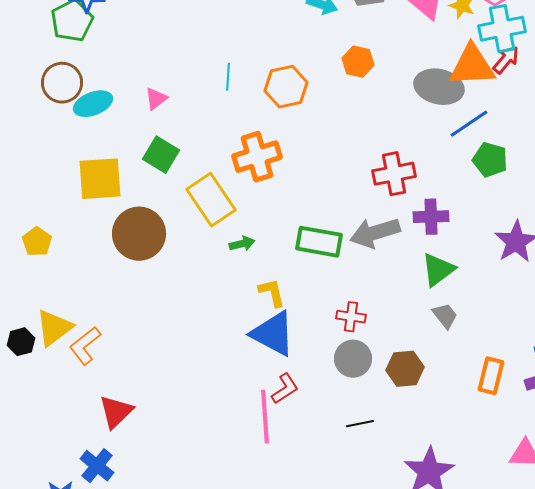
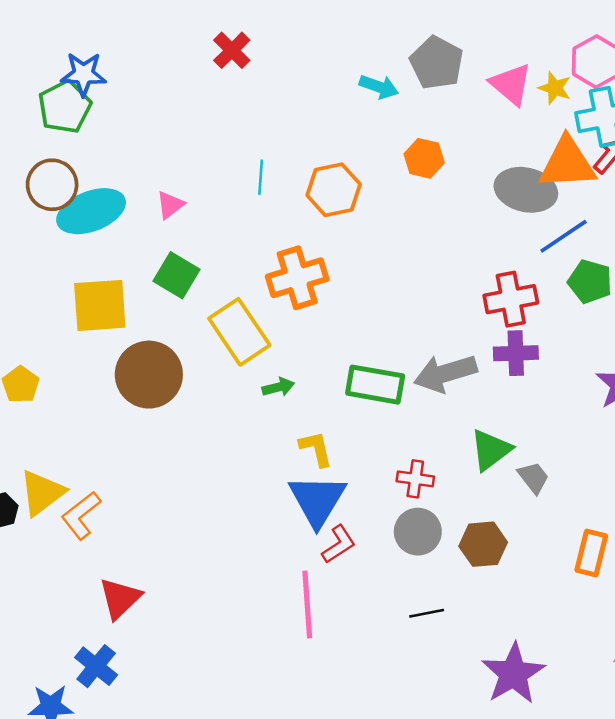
cyan ellipse: (93, 104) -> (91, 211), size x1.4
red cross: (394, 174) -> (511, 299), moved
green triangle: (438, 270) -> (491, 450), moved
blue triangle: (273, 334) -> (317, 500), turned 33
red L-shape: (285, 389) -> (339, 544), moved

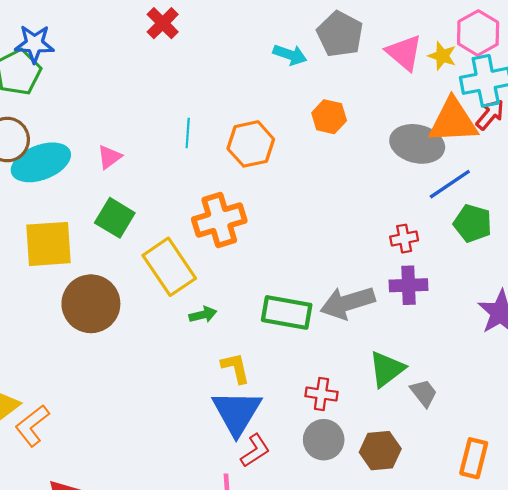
red cross: (511, 299) -> (404, 239), size x0.6

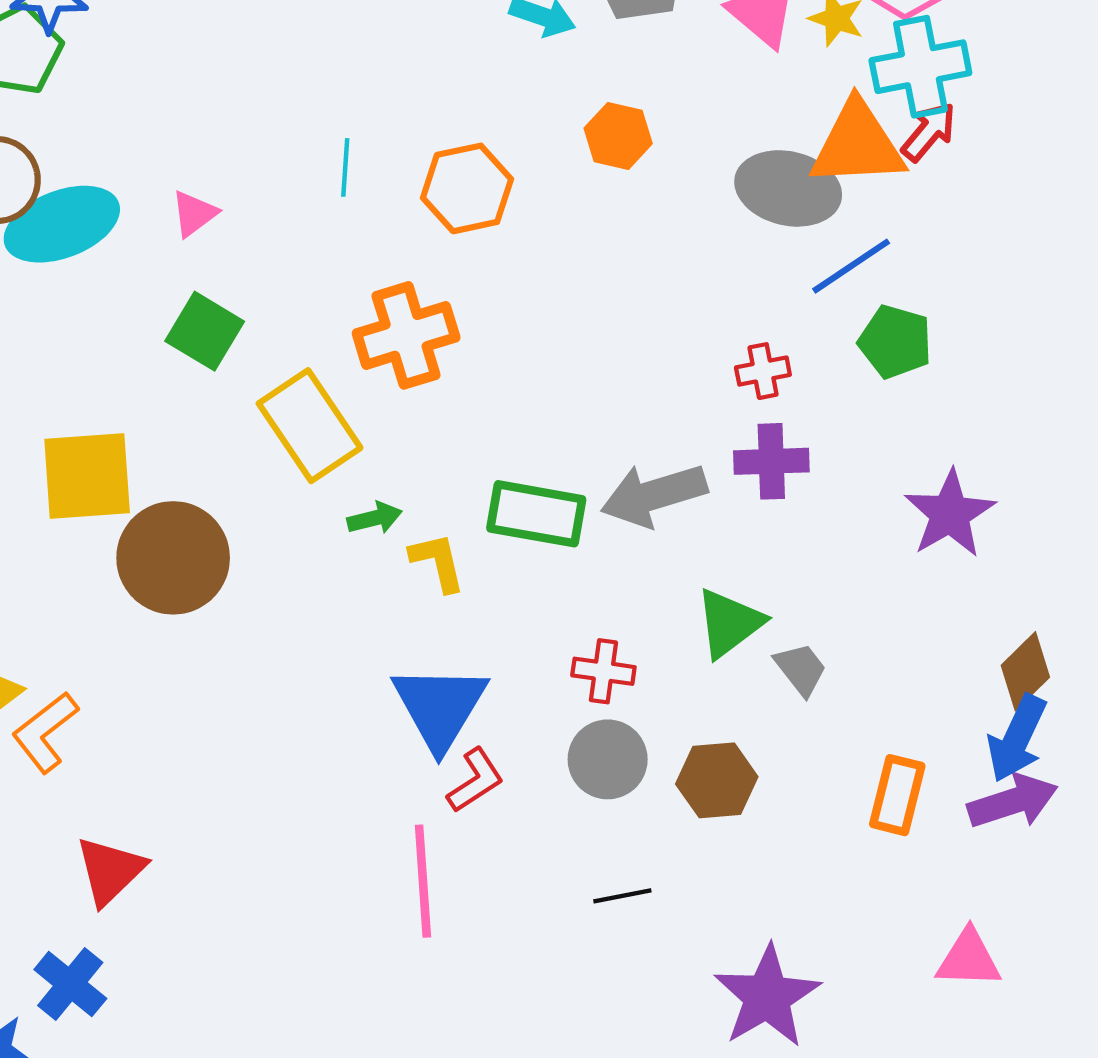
yellow square: (49, 244) -> (87, 476), moved
brown circle: (91, 304) -> (173, 558), moved
yellow L-shape: (236, 368) -> (438, 562), moved

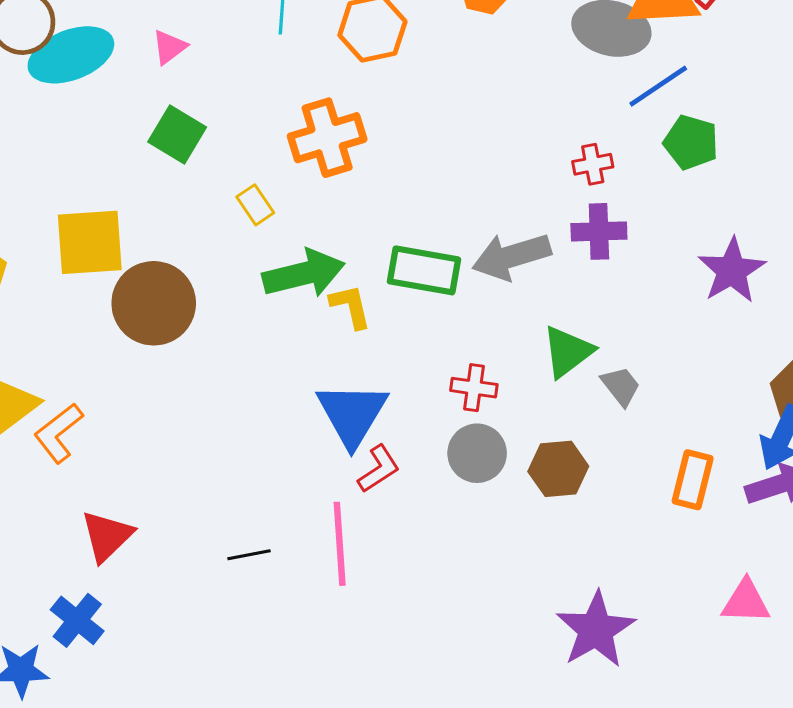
yellow rectangle: (310, 426) -> (255, 205), size x0.5
green arrow: (375, 518) -> (304, 274), size x2.0
black line: (622, 896) -> (249, 555), moved

